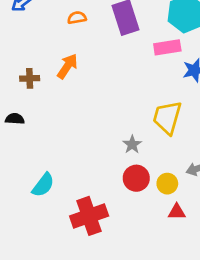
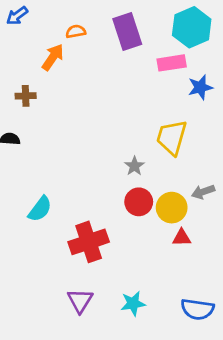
orange arrow: (67, 66) -> (53, 57), moved
yellow circle: (167, 184) -> (172, 208), size x1.4

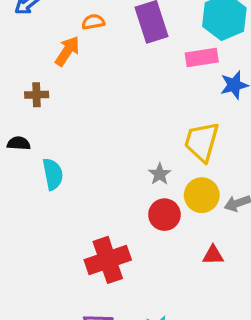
yellow circle: (172, 208) -> (202, 195), moved
cyan semicircle: (40, 209) -> (53, 174), moved, turned -48

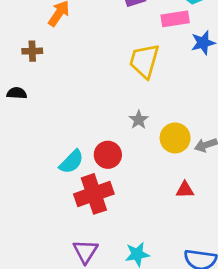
yellow trapezoid: (202, 142) -> (144, 61), moved
cyan semicircle: (53, 174) -> (71, 162), moved, turned 56
red circle: (164, 215) -> (108, 155), moved

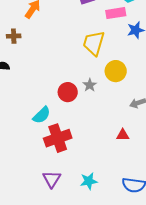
yellow circle: (175, 138) -> (116, 71), moved
red circle: (108, 155) -> (68, 92), moved

